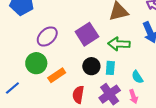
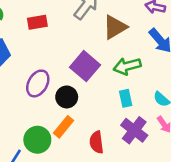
green circle: (36, 63) -> (37, 140), moved
black circle: (91, 66) -> (67, 97), moved

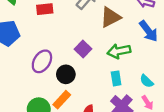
purple square: (85, 66) -> (83, 49), size x0.7

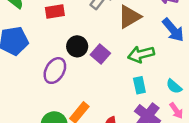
black circle: (66, 74) -> (77, 46), moved

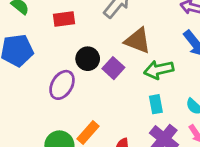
brown triangle: (129, 17) -> (138, 41), moved, turned 50

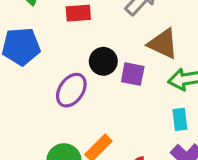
purple square: (113, 68) -> (133, 74), turned -35

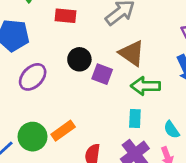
purple ellipse: (71, 90) -> (33, 77), moved

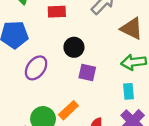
brown triangle: (132, 53) -> (132, 29), moved
purple square: (102, 74) -> (87, 73), moved

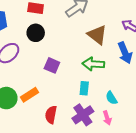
black circle: (74, 47) -> (36, 33), moved

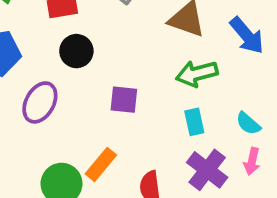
pink arrow: (107, 118) -> (252, 161), turned 48

